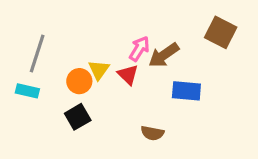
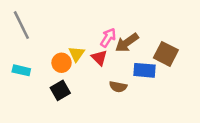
brown square: (221, 32) -> (166, 54), moved
gray line: (37, 54) -> (21, 25), moved, turned -44
brown semicircle: (152, 133) -> (118, 87), moved

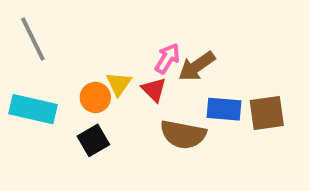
brown square: (166, 54) -> (267, 113), moved, turned -35
cyan rectangle: (21, 70) -> (33, 109), size x1.6
brown semicircle: (118, 87) -> (183, 134), size x1.6

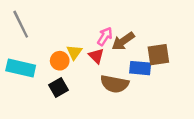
brown square: (267, 113) -> (158, 55), moved

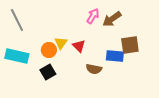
pink arrow: (105, 36) -> (93, 16), moved
brown arrow: (123, 41) -> (112, 19), moved
brown semicircle: (115, 84) -> (94, 69), size x0.7

